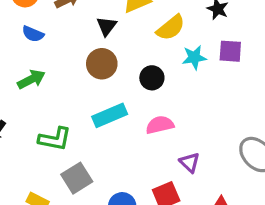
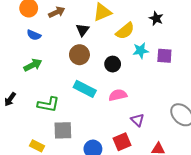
purple square: (230, 51) -> (164, 56), moved
cyan rectangle: (110, 115) -> (85, 89), turned 50
gray square: (77, 178) -> (63, 130), turned 30

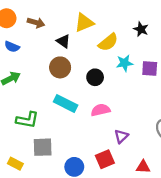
brown arrow: (57, 12) -> (36, 23), turned 42
black triangle: (83, 30) -> (63, 41), turned -32
purple triangle: (137, 120) -> (121, 136), turned 32

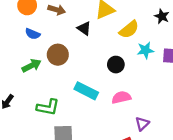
brown circle: (60, 67) -> (58, 55), moved

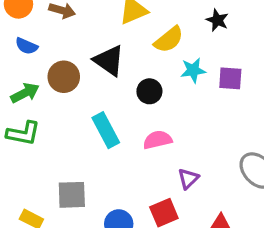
black triangle: (84, 28) -> (109, 61), moved, size x1.5
cyan rectangle: (86, 91) -> (106, 130), turned 35
green L-shape: (48, 107) -> (23, 133), moved

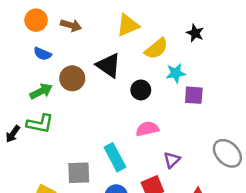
purple square: (230, 78) -> (194, 95), moved
cyan rectangle: (106, 130) -> (115, 157), moved

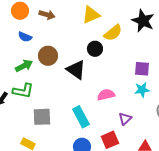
black star: (195, 33) -> (143, 21), size x1.6
black triangle: (108, 65) -> (76, 70), moved
cyan star: (176, 73) -> (142, 90), moved
black circle: (141, 90) -> (95, 49), moved
gray square: (79, 173) -> (42, 117), moved

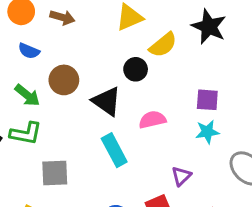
green arrow: (24, 66) -> (27, 95), turned 66
pink semicircle: (106, 95) -> (152, 120), moved
cyan rectangle: (81, 117) -> (114, 150), moved

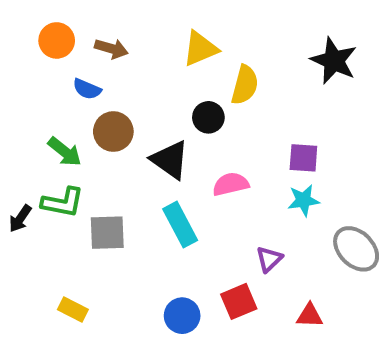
black star: (209, 27) -> (334, 61), moved
yellow semicircle: (163, 45) -> (245, 85), turned -36
blue semicircle: (29, 51) -> (87, 89), moved
gray square: (55, 173) -> (107, 233), moved

